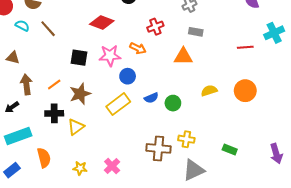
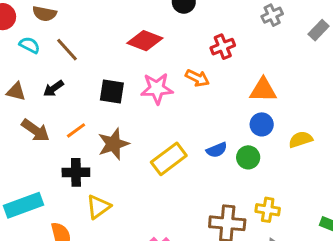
gray rectangle: (196, 32) -> (319, 30), moved, turned -56
blue circle: (128, 76) -> (262, 124), moved
brown arrow: (26, 84) -> (35, 130), turned 132
black arrow: (12, 107) -> (53, 89), moved
yellow triangle: (76, 127) -> (98, 207), moved

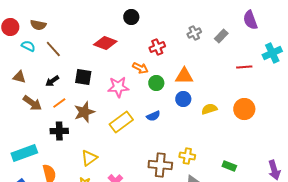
gray cross: (272, 15) -> (194, 33), moved
black arrow: (53, 89) -> (52, 81), moved
pink star: (157, 89) -> (118, 87), moved
green circle: (248, 157) -> (156, 83), moved
yellow triangle: (98, 207) -> (89, 158), moved

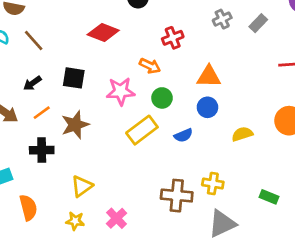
green circle: (156, 83) -> (162, 98), moved
yellow semicircle: (209, 109) -> (242, 134), moved
blue semicircle: (153, 116) -> (183, 135), moved
yellow rectangle: (121, 122) -> (142, 130), moved

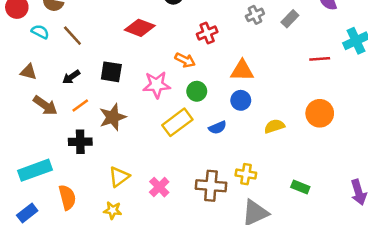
pink cross: (117, 218) -> (159, 187), moved

